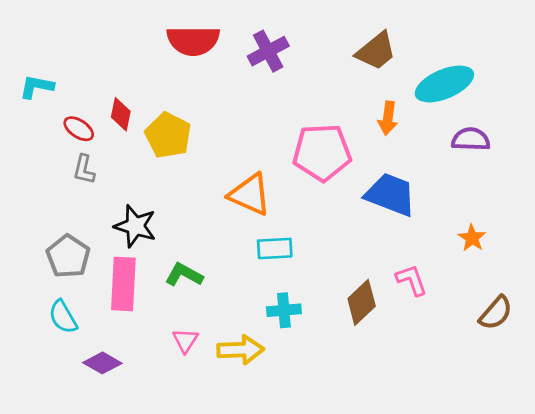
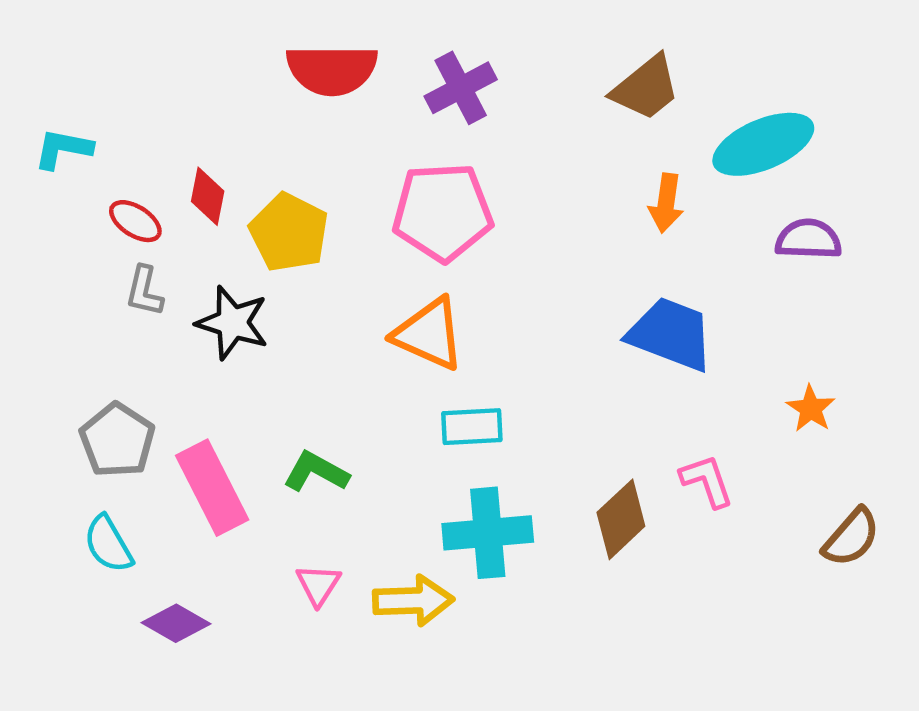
pink pentagon: (322, 152) -> (443, 212), moved
black star: (135, 226) -> (232, 323), moved
pink rectangle: (123, 284) -> (212, 488), turned -30
cyan cross: (284, 310) -> (488, 533), size x1.5

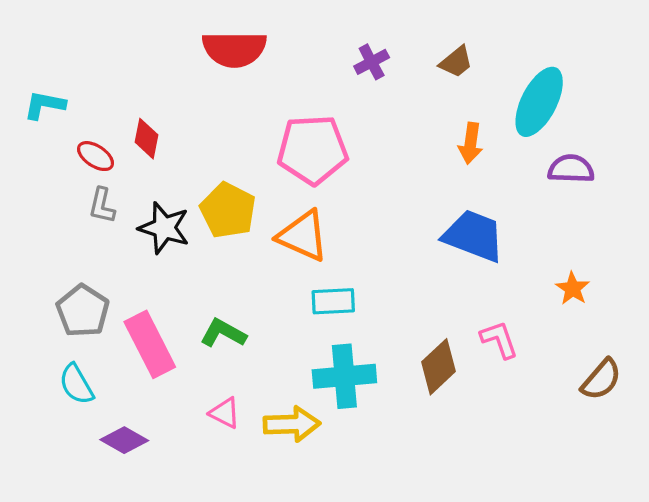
purple cross: (461, 88) -> (372, 62), moved, size x0.7
brown trapezoid: (646, 88) -> (456, 62), size x0.7
cyan ellipse: (763, 144) -> (539, 102), turned -40
yellow pentagon: (289, 232) -> (228, 210), moved
pink triangle: (318, 585) -> (225, 413), turned -36

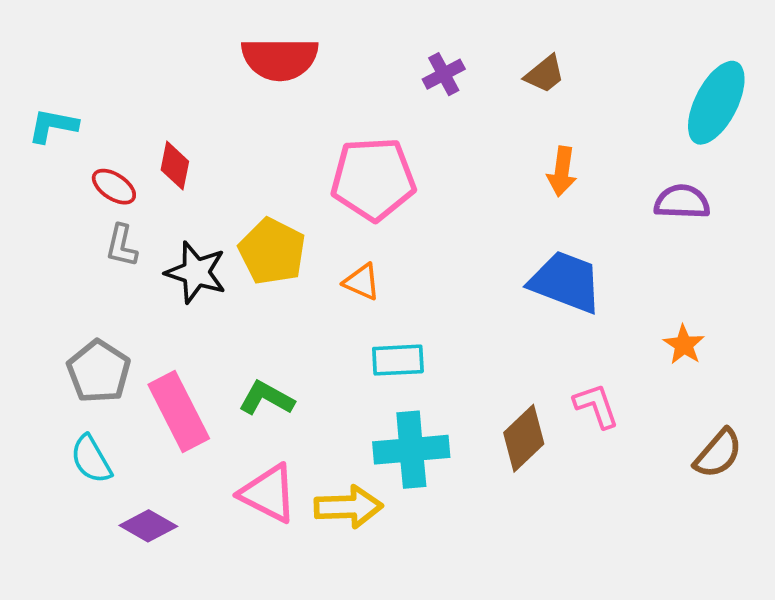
cyan ellipse: (539, 102) -> (716, 103), moved
orange triangle: (303, 236) -> (362, 282), size x0.6
pink triangle: (225, 413) -> (268, 493), size x1.6

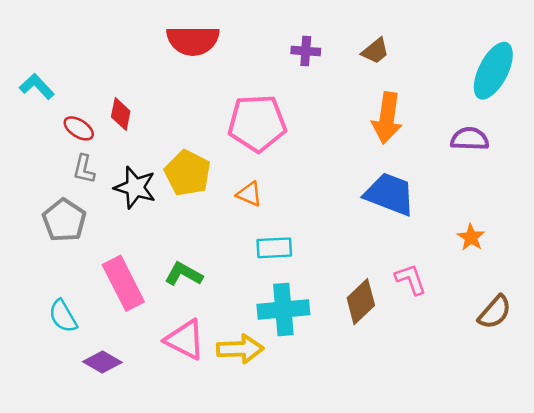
purple cross: (444, 74) -> (306, 51), turned 32
cyan L-shape: (53, 126) -> (37, 86), turned 36
orange arrow: (562, 171) -> (387, 118), size x1.5
gray pentagon: (99, 371) -> (64, 220), moved

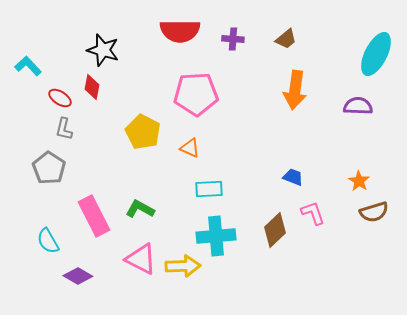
red semicircle: (193, 41) -> (180, 31), moved
black star: (135, 187) -> (103, 50), moved
blue trapezoid: (390, 194) -> (293, 177), moved, size x0.5
brown semicircle: (495, 312) -> (374, 212), moved, turned 32

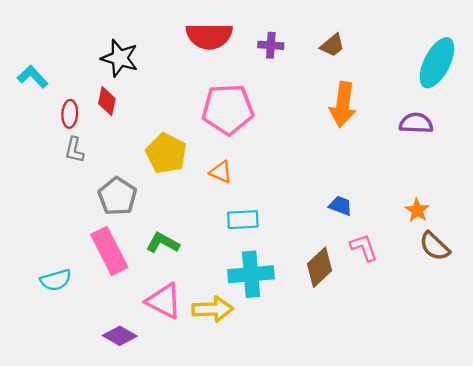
red ellipse: (60, 98) -> (70, 114), turned 60
gray pentagon: (49, 168) -> (117, 196), moved
brown semicircle: (374, 212) -> (435, 246), turned 60
cyan semicircle: (48, 241) -> (56, 280), turned -76
purple diamond: (78, 276) -> (120, 336), moved

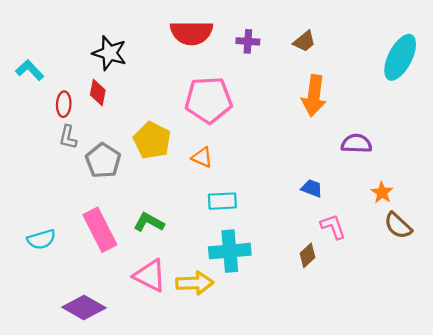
purple semicircle: (416, 123) -> (356, 144), moved
gray pentagon: (117, 196) -> (103, 161), moved
brown diamond: (320, 267) -> (308, 255), moved, size x0.7
cyan semicircle: (56, 280) -> (41, 239), moved
purple diamond: (120, 336) -> (84, 307), moved, size x1.4

